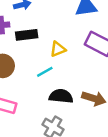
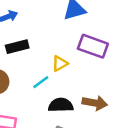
yellow triangle: (58, 49) -> (60, 63), moved

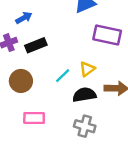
yellow triangle: (60, 63) -> (87, 69), moved

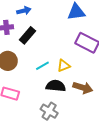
black rectangle: (36, 45) -> (27, 35), turned -42

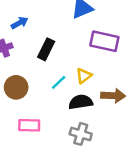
black rectangle: (27, 35) -> (46, 49), moved

